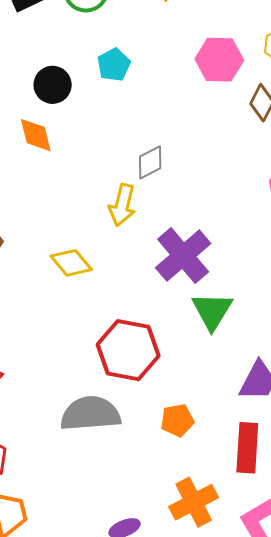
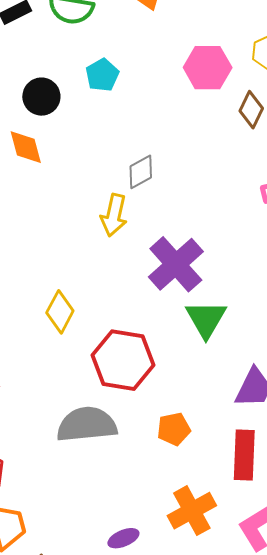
yellow diamond: (71, 263) -> (60, 312), moved, turned 69

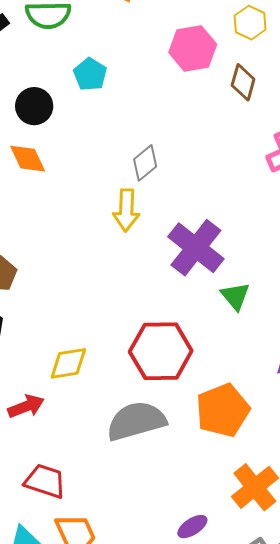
yellow diamond: (60, 312) -> (68, 363), moved, turned 63
green triangle: (206, 319) -> (235, 296), size x0.7
orange pentagon: (174, 429) -> (223, 410), size x1.6

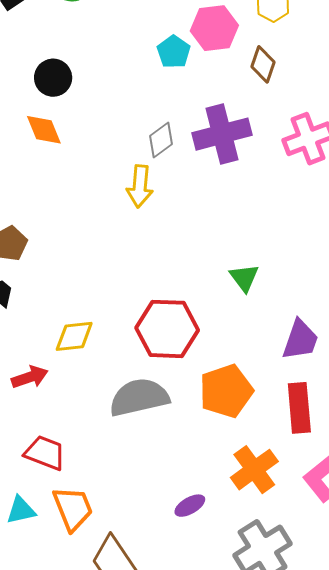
cyan pentagon: (90, 74) -> (174, 52), moved
purple cross: (196, 248) -> (222, 134), moved, turned 34

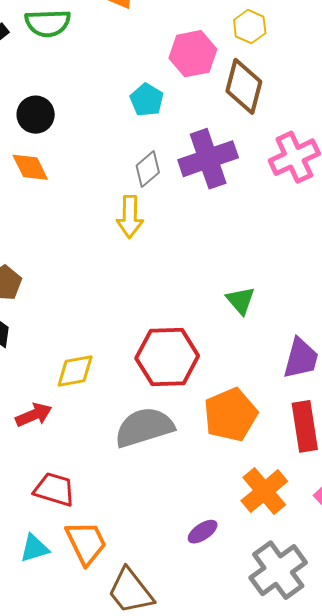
cyan pentagon: (174, 52) -> (147, 100), moved
brown diamond: (263, 64) -> (244, 86), size x1.5

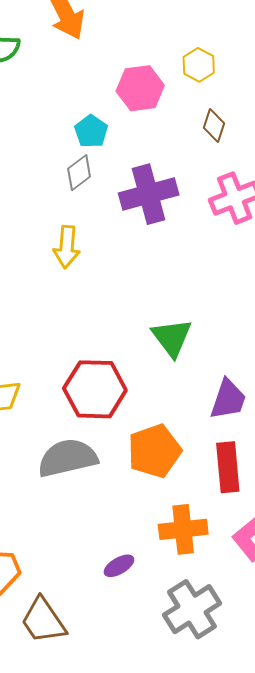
brown diamond: (244, 86) -> (214, 126), moved, size x0.6
gray diamond: (148, 169) -> (79, 173), moved
green triangle: (241, 300) -> (172, 338), size x1.4
orange cross: (264, 491) -> (183, 529), turned 30

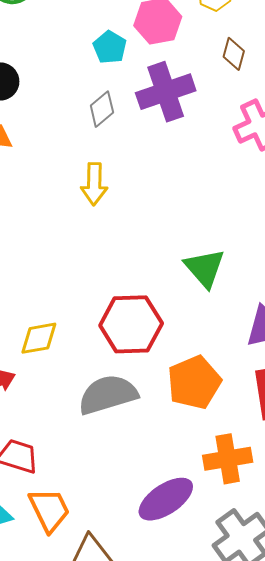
cyan pentagon: (91, 131) -> (110, 47), moved
purple cross: (149, 194) -> (166, 92), moved
purple ellipse: (119, 566) -> (166, 499), size x1.8

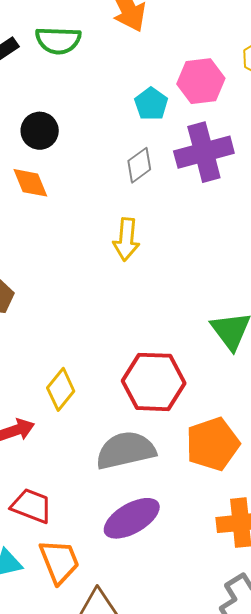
yellow diamond: (39, 338) -> (61, 389), turned -45
purple ellipse: (166, 499) -> (132, 518), moved

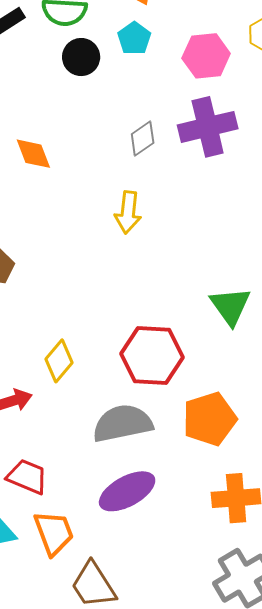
cyan pentagon: (151, 104) -> (134, 38), moved
black circle: (40, 131) -> (81, 57), moved

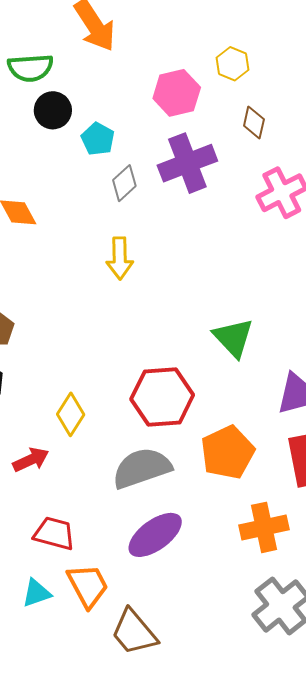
cyan pentagon: (134, 38) -> (98, 139), moved

